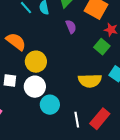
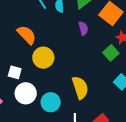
yellow semicircle: (90, 81) -> (80, 88), moved, turned -115
white circle: (35, 87) -> (26, 93), moved

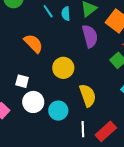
purple semicircle: (83, 28) -> (90, 36), size x1.6
yellow circle: (43, 58) -> (63, 68), moved

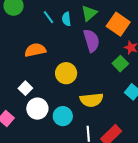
orange semicircle: (33, 43) -> (35, 50), turned -55
white square: (22, 81) -> (25, 88), turned 32
yellow semicircle: (88, 95) -> (92, 100), turned 105

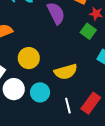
yellow circle: (66, 73) -> (29, 58), moved

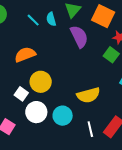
yellow circle: (29, 58) -> (41, 82), moved

